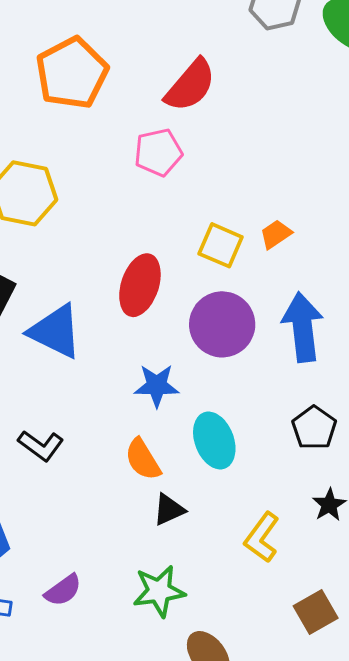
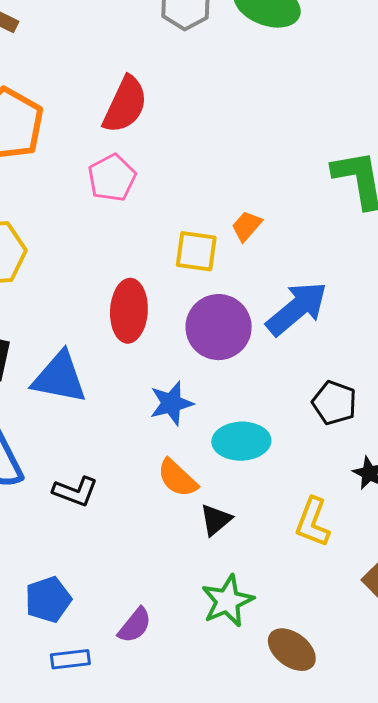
blue arrow: (303, 327) -> (297, 309), turned 72
cyan ellipse: (214, 440) -> (241, 441), turned -56

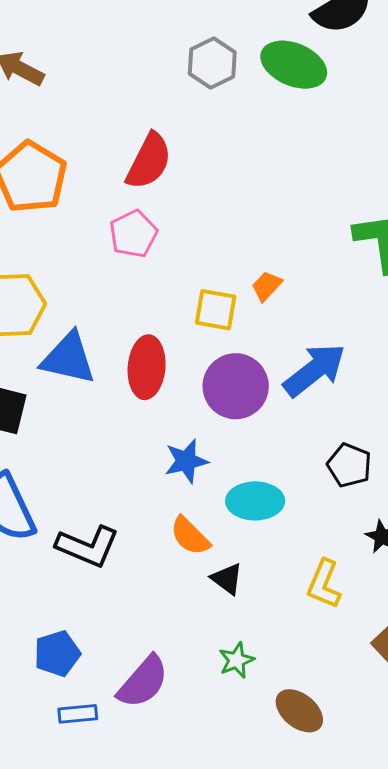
blue triangle: (59, 378) -> (68, 358), moved
black L-shape: (75, 491) -> (88, 546), size x1.4
black triangle: (216, 520) -> (227, 579), turned -45
green star: (227, 601) -> (236, 660), size x0.7
purple semicircle: (135, 625) -> (143, 682), size x1.5

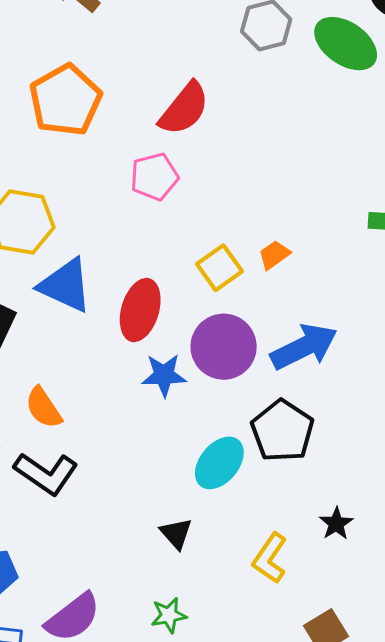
yellow square: (216, 310) -> (219, 268), turned 33
blue star: (186, 461) -> (164, 375), moved
black pentagon: (349, 465) -> (282, 431), moved, size x1.4
cyan ellipse: (255, 501) -> (219, 463), turned -62
orange semicircle: (190, 536) -> (43, 408), moved

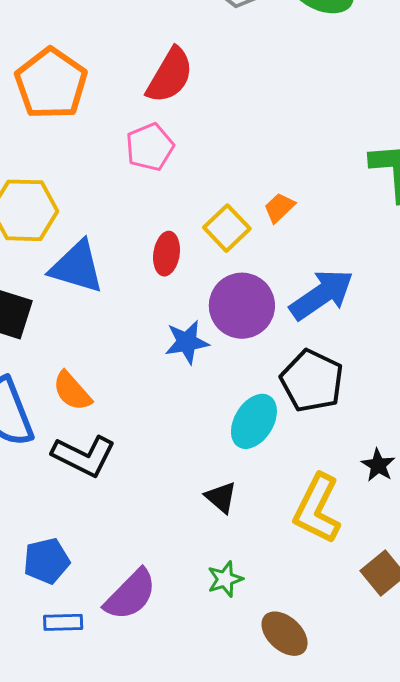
red ellipse: (140, 310) -> (167, 254), moved, size x0.7
yellow L-shape: (270, 558) -> (317, 509), size x1.4

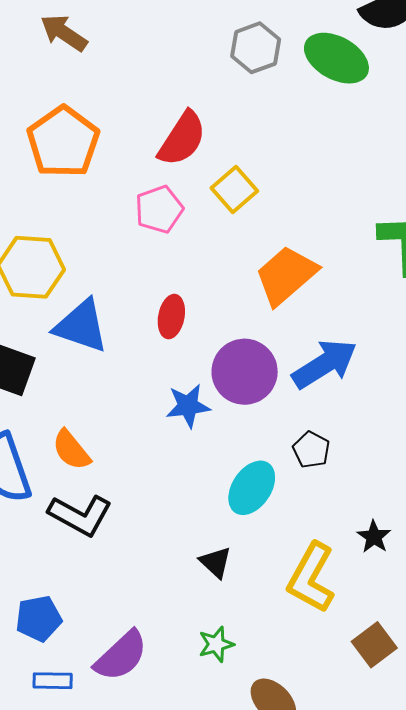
orange trapezoid: (279, 208) -> (286, 275), size x2.0
yellow square: (227, 228) -> (234, 190), moved
black pentagon: (312, 381) -> (311, 450), size x0.6

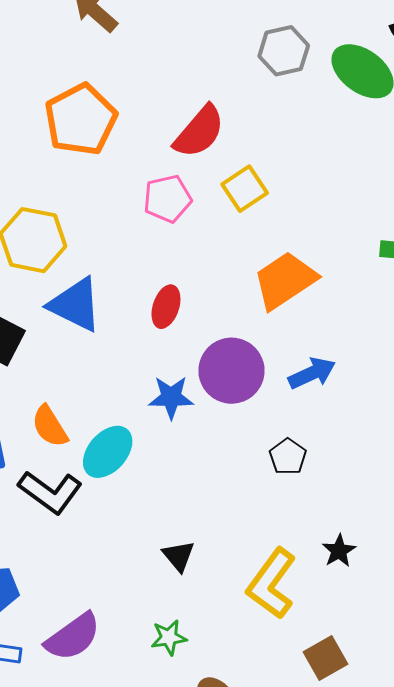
blue arrow: (325, 364) -> (312, 373), size x0.7
cyan ellipse: (252, 488) -> (108, 452), moved

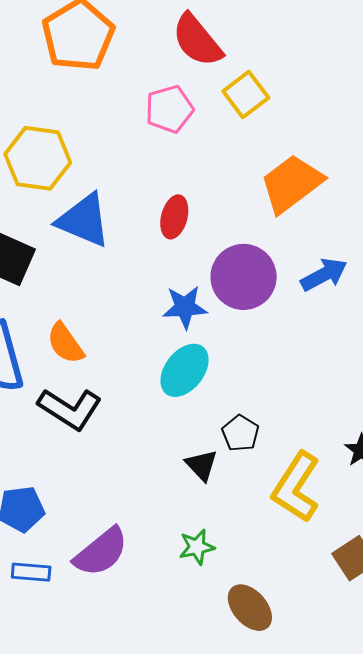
red semicircle: (199, 132) -> (197, 40), turned 104
cyan ellipse: (108, 452) -> (185, 370), moved
black pentagon: (288, 457) -> (240, 433), moved

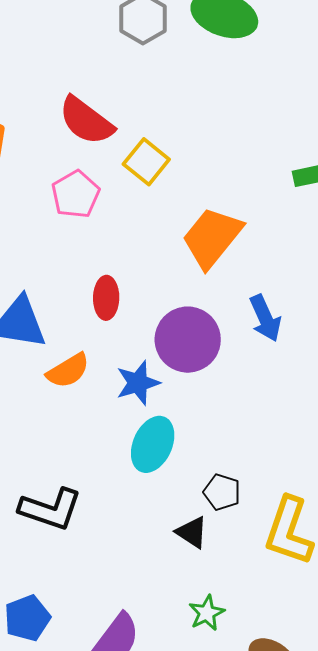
blue arrow: (324, 275) -> (265, 318), turned 108
orange semicircle: (65, 343) -> (68, 371), moved, turned -72

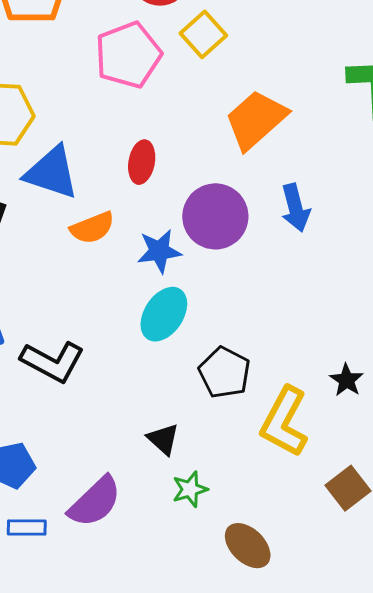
pink pentagon: (76, 194) -> (128, 55), size x1.4
black pentagon: (222, 492) -> (225, 372), size x1.4
black triangle: (192, 532) -> (163, 439), moved

